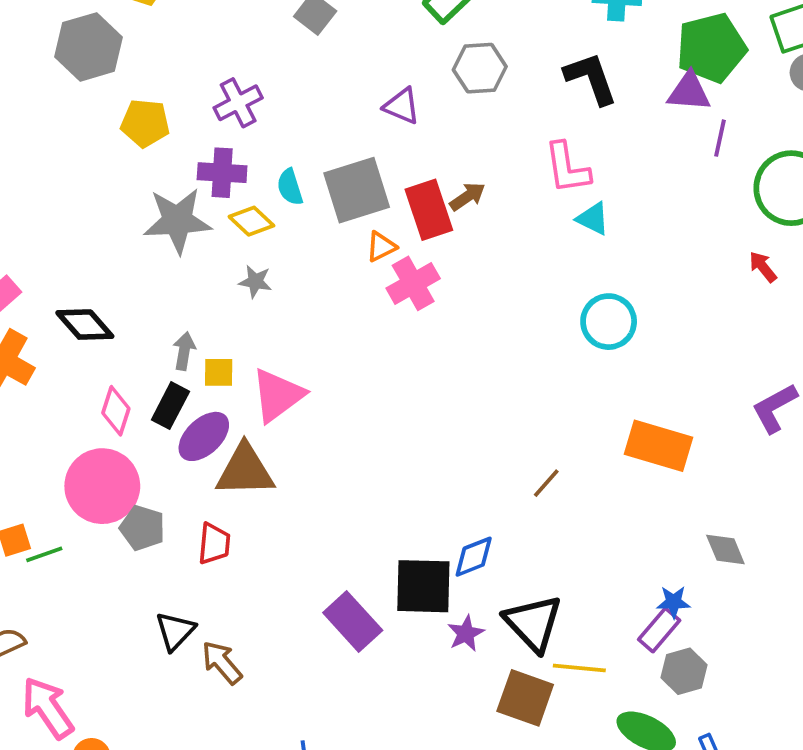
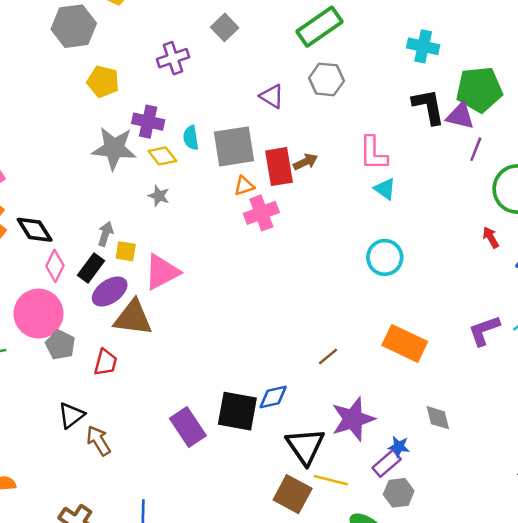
black L-shape: (591, 78) -> (428, 107), moved
purple cross: (238, 103) -> (173, 58), moved
black diamond: (85, 325) -> (35, 230), moved
purple star: (466, 633) -> (353, 419), moved, size x1.8

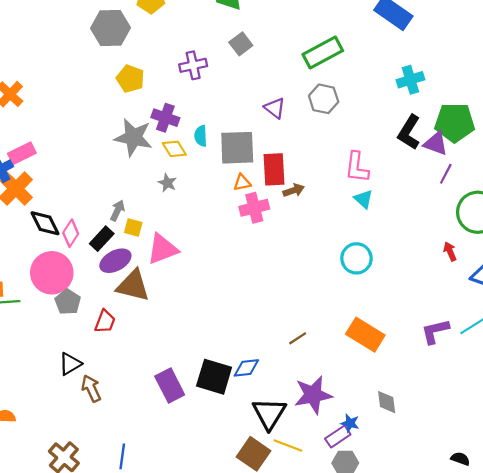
cyan cross: (423, 46) -> (410, 80), turned -36
black L-shape: (428, 107) -> (409, 132), turned -144
brown arrow: (305, 162) -> (294, 190), moved
black diamond: (35, 230) -> (45, 223), moved

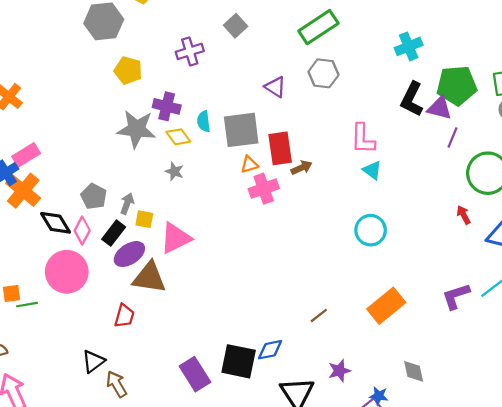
gray pentagon: (68, 302) -> (94, 196), moved
orange rectangle: (365, 335) -> (386, 306), turned -66
purple star: (313, 395) -> (339, 371), size x0.6

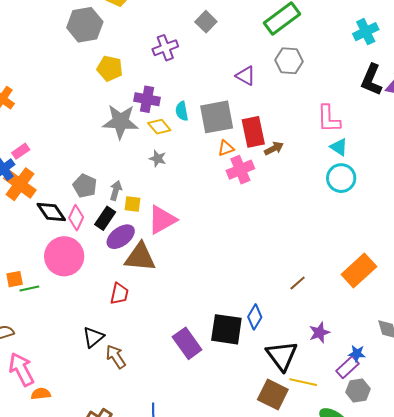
pink rectangle: (26, 155) -> (21, 151), size x0.7
cyan circle: (371, 230) -> (341, 178), moved
blue diamond: (270, 350) -> (255, 317), turned -45

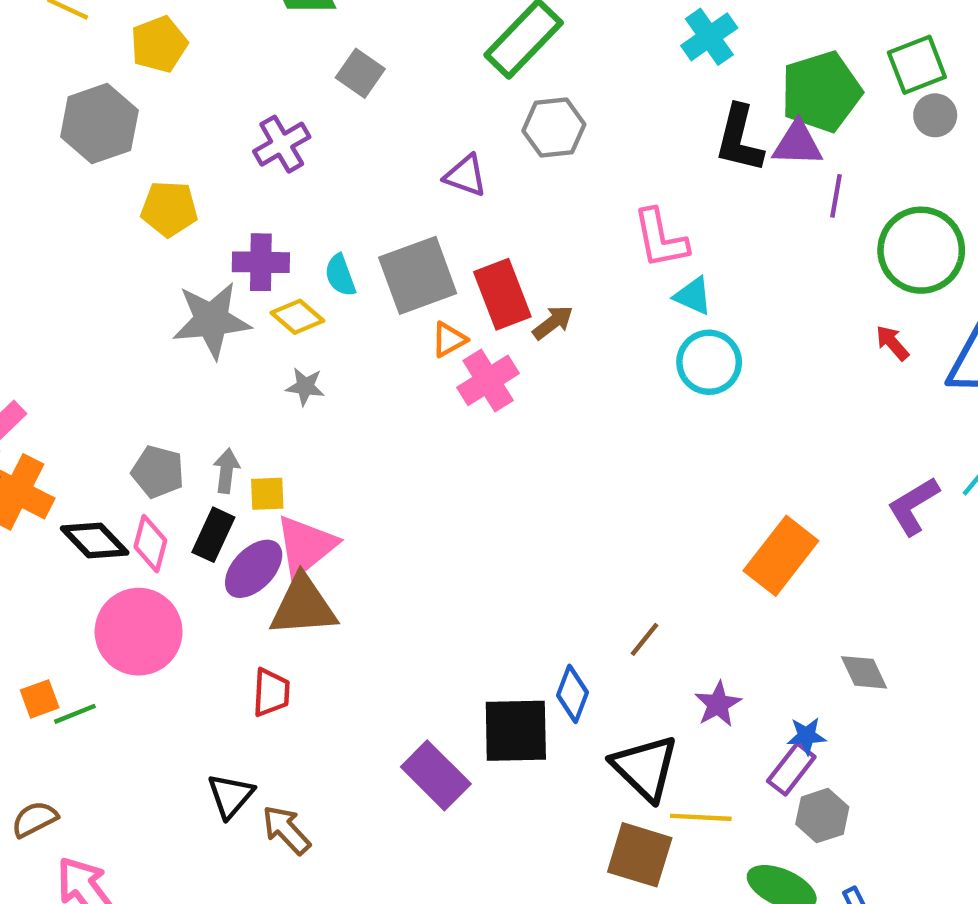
pink triangle: (162, 220) -> (306, 546), moved
brown line: (298, 283) -> (644, 639), moved

